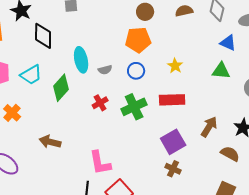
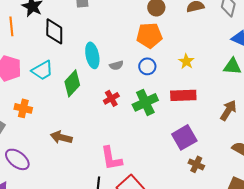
orange cross: (12, 113) -> (23, 108), turned -30
brown arrow: (209, 127) -> (228, 110), moved
brown cross: (173, 169) -> (196, 164), moved

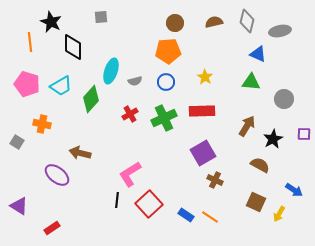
cyan ellipse: (92, 55) -> (111, 71), turned 30
pink L-shape: (111, 158) -> (130, 174), turned 68
purple ellipse: (17, 159) -> (57, 175), moved

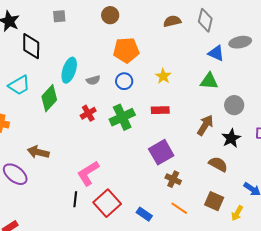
brown circle: (175, 23) -> (110, 15), moved
gray ellipse: (280, 31) -> (240, 42), moved
gray circle: (284, 99) -> (234, 105), moved
red rectangle: (202, 111) -> (160, 110), size x0.7
orange line: (210, 217) -> (179, 208), moved

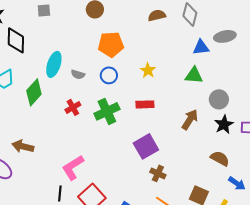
blue triangle: (216, 53) -> (201, 47), turned -30
gray semicircle: (93, 80) -> (78, 74), turned 32
black star: (231, 138) -> (224, 124), moved
brown semicircle: (218, 164) -> (220, 158), moved

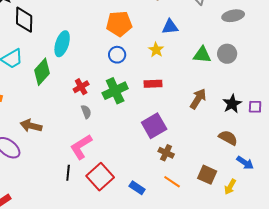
blue triangle: (201, 47) -> (170, 27), moved
gray semicircle: (78, 74) -> (86, 112), moved, turned -128
gray circle: (219, 99) -> (227, 54), moved

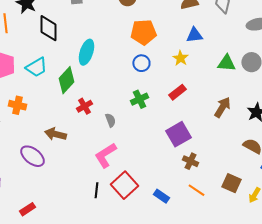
red rectangle: (153, 84) -> (177, 92), turned -36
red cross: (81, 87) -> (84, 106), moved
green cross: (115, 91) -> (139, 99), size x0.7
black line: (68, 173) -> (96, 190), moved

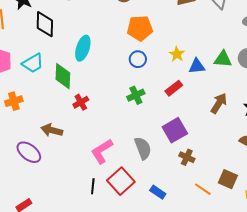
blue triangle: (194, 35) -> (197, 66), moved
green diamond: (66, 80) -> (63, 76), turned -40
orange cross: (17, 105) -> (14, 101), turned -30
gray semicircle: (110, 120) -> (143, 148), moved, size x1.6
orange line: (196, 190) -> (203, 189), moved

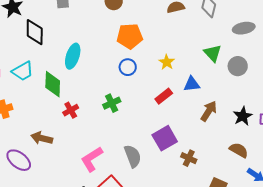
green triangle: (223, 59) -> (213, 53), moved, turned 42
blue triangle: (197, 66) -> (192, 84), moved
green cross: (136, 95) -> (112, 103), moved
brown cross: (187, 157) -> (189, 158), moved

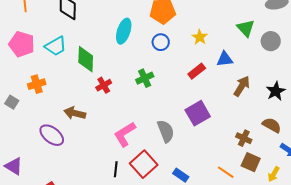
cyan ellipse: (73, 56) -> (124, 31), moved
brown cross: (189, 158) -> (244, 138), moved

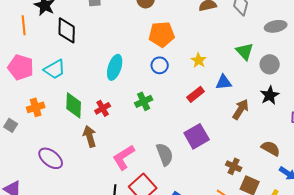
cyan ellipse: (124, 31) -> (115, 67), moved
green diamond: (86, 59) -> (74, 105), moved
black star: (276, 91) -> (270, 95), moved
brown arrow: (75, 113) -> (90, 136), moved, turned 60
brown cross: (244, 138) -> (234, 166), moved

